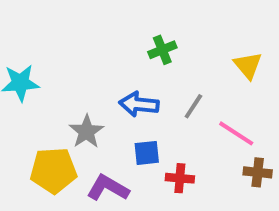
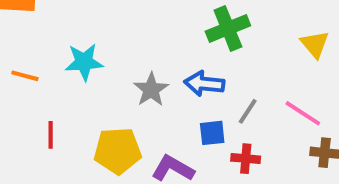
green cross: (162, 50) -> (228, 28), size x1.5
gray line: (193, 106) -> (248, 111), moved
gray star: (86, 132) -> (151, 90), moved

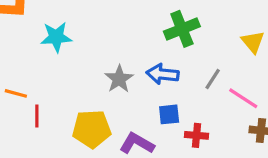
cyan star: (84, 62) -> (56, 37), moved
orange line: (25, 76) -> (16, 93), moved
gray line: (248, 111) -> (213, 79), moved

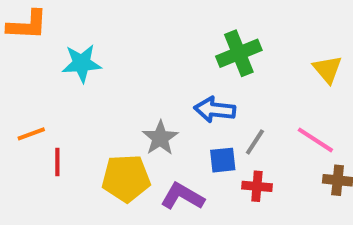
gray star: (119, 79) -> (160, 138), moved
gray line: (213, 79) -> (255, 142), moved
orange line: (16, 93) -> (31, 134), turned -35

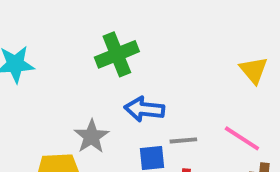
green cross: (239, 53) -> (117, 54), moved
gray line: (255, 142) -> (183, 140), turned 52

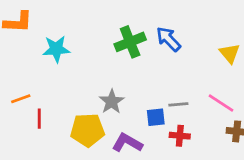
blue arrow: (144, 109) -> (168, 39), moved, turned 40

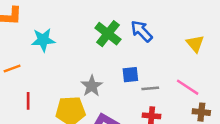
green cross: (130, 42) -> (108, 34), turned -30
orange line: (21, 99) -> (12, 69), moved
blue square: (156, 117) -> (130, 75), moved

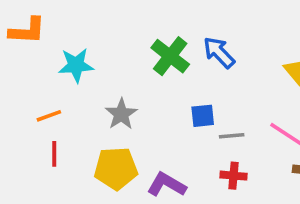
orange line: (12, 69) -> (49, 116), moved
gray star: (92, 86) -> (121, 114), moved

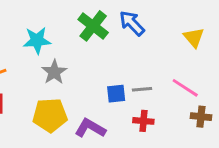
cyan star: (76, 65) -> (37, 40), moved
blue square: (203, 116) -> (116, 94), moved

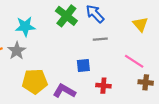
gray star: (54, 72) -> (17, 51), moved
gray line: (142, 89) -> (100, 39), moved

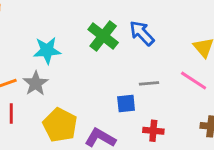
gray line: (100, 39) -> (149, 83), moved
pink line: (134, 61) -> (194, 81), moved
yellow pentagon: (35, 81) -> (60, 125), turned 30

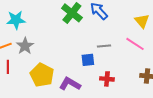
cyan star: (47, 50) -> (16, 20), moved

